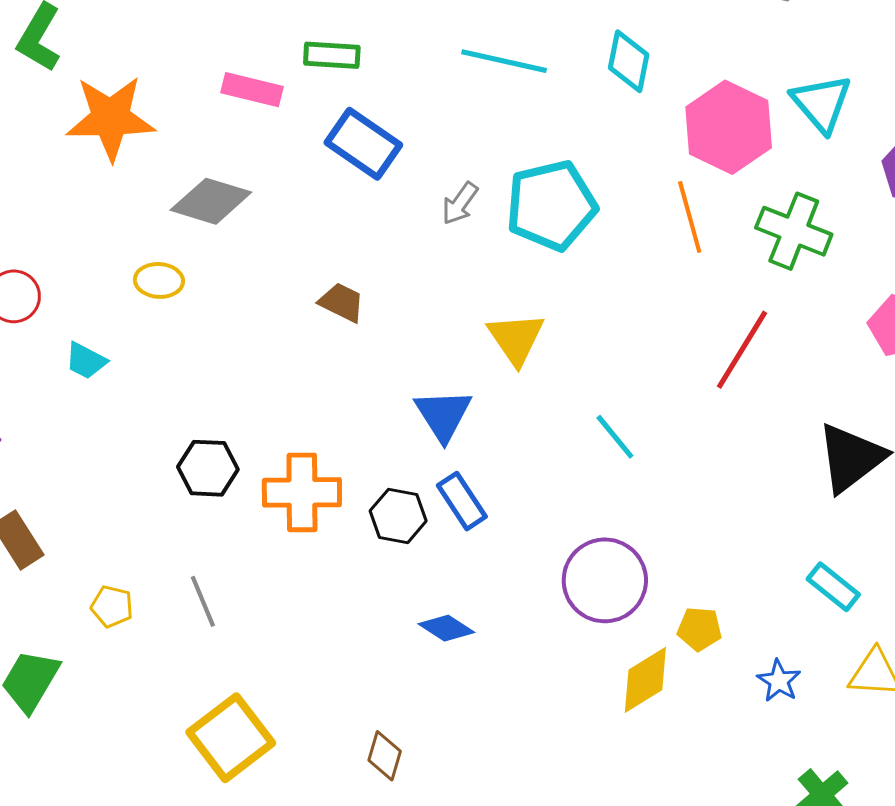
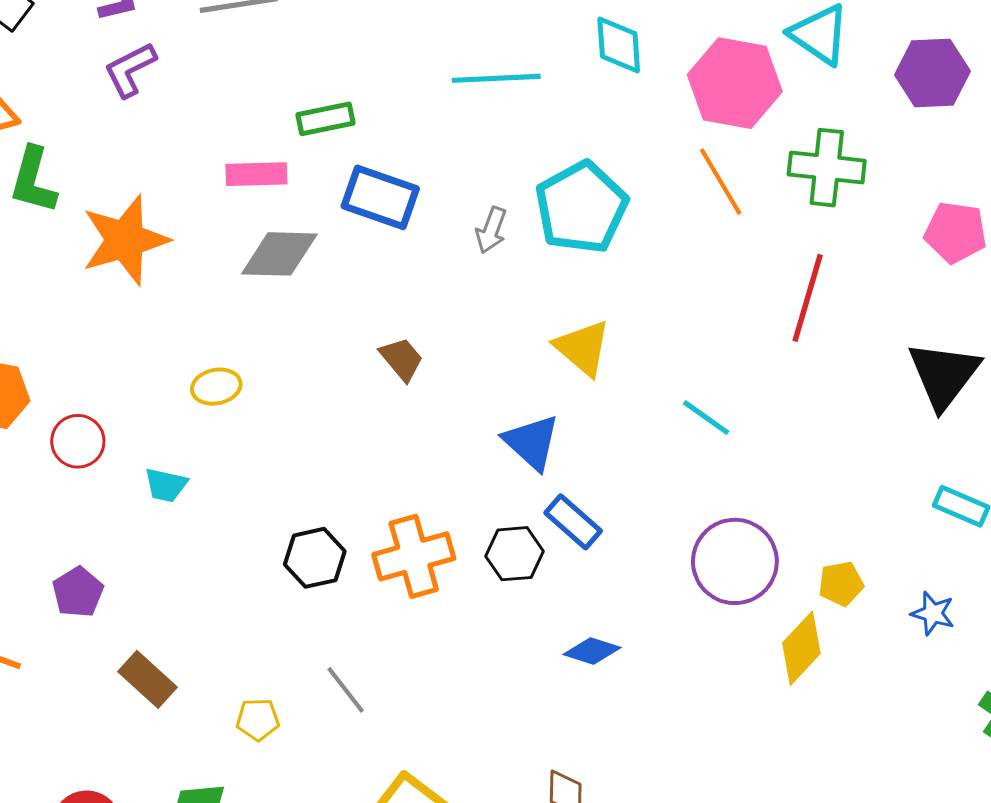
gray diamond: (211, 201) -> (279, 254), moved
brown trapezoid: (342, 302) -> (402, 359), turned 39

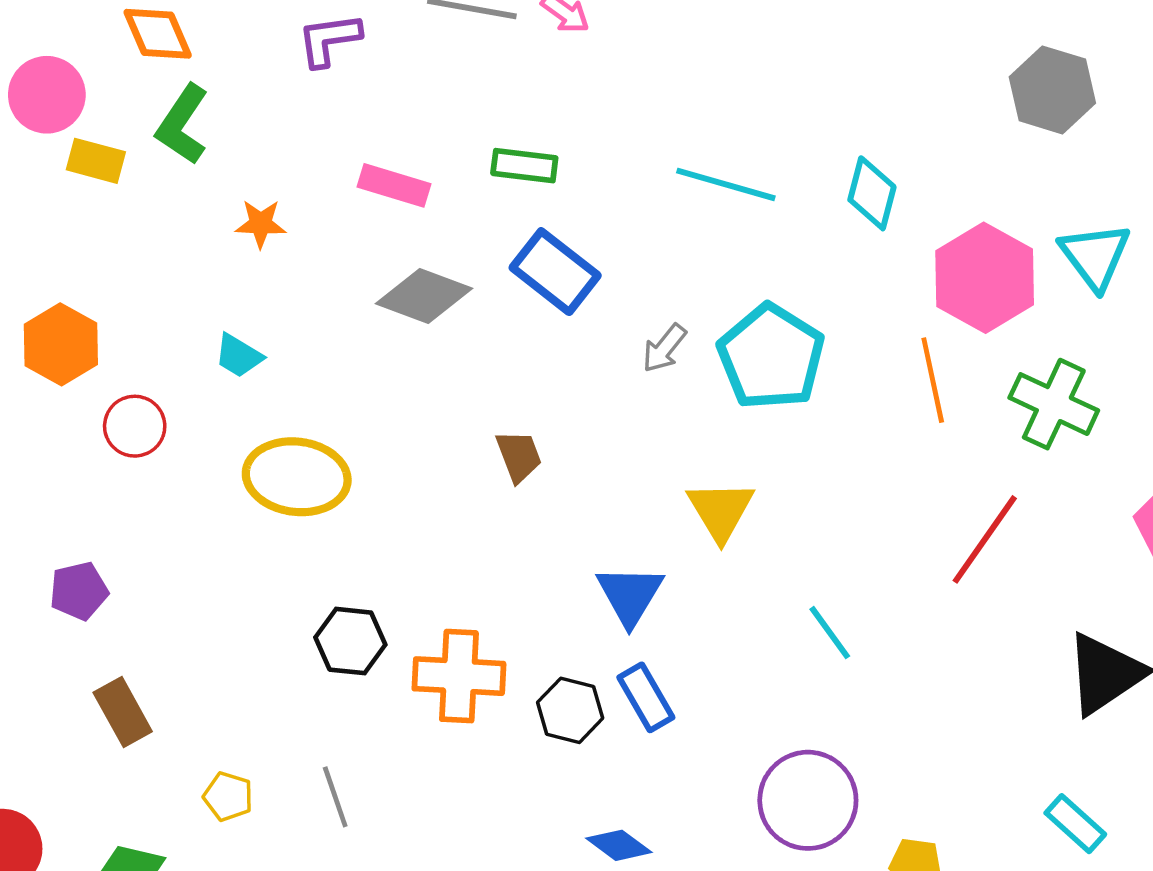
pink rectangle: (256, 174) -> (394, 185), moved
cyan pentagon: (581, 207) -> (771, 357), turned -30
orange star: (125, 240) -> (261, 224), size x0.5
yellow ellipse: (216, 387) -> (297, 477), moved, size x1.8
cyan trapezoid: (166, 485) -> (239, 356), moved

